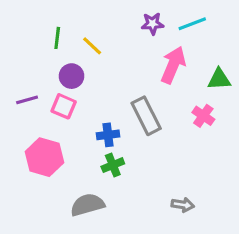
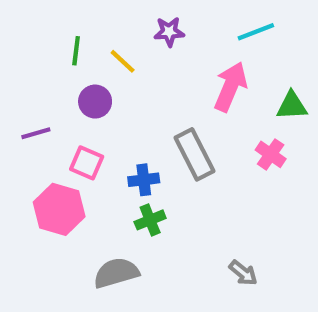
purple star: (153, 24) -> (169, 32), moved
pink square: (64, 106) -> (87, 163), moved
gray arrow: (183, 205) -> (243, 273), turned 30

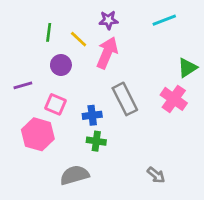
pink arrow: (230, 87) -> (107, 53), moved
green triangle: (292, 106) -> (187, 68), turned -30
pink cross: (271, 154) -> (174, 99), size x1.4
green cross: (150, 220) -> (96, 141), turned 30

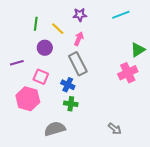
pink arrow: (107, 53) -> (79, 39), size x0.6
gray rectangle: (125, 99) -> (78, 64), moved
pink cross: (174, 99) -> (128, 73), turned 30
blue cross: (92, 115) -> (68, 85), turned 32

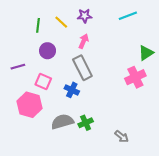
yellow line: (58, 29) -> (61, 22), moved
green cross: (71, 104) -> (86, 123), moved, turned -32
gray semicircle: (55, 129) -> (62, 122), moved

